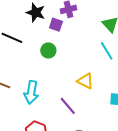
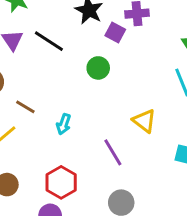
cyan arrow: (31, 92) -> (64, 124), size x0.6

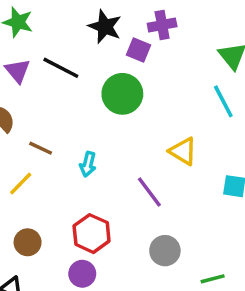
green circle: (98, 68) -> (122, 94), size x1.5

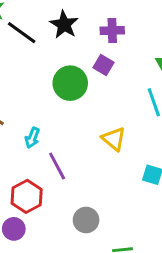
purple square: (138, 50) -> (104, 65), moved
black line: (61, 68) -> (22, 33), moved
purple line: (149, 192) -> (57, 166), moved

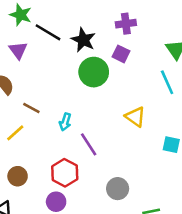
black star: (64, 25) -> (83, 40), moved

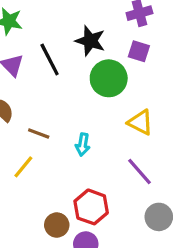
black line: (48, 32) -> (50, 60), moved, turned 40
yellow triangle: (135, 117) -> (140, 122), moved
purple line: (89, 144) -> (140, 172), moved
brown circle: (18, 176) -> (57, 225), moved

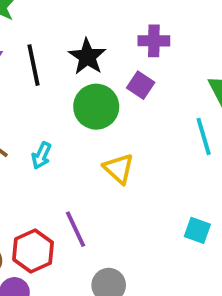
cyan arrow: (83, 145) -> (41, 156), moved
purple line: (140, 172) -> (75, 229), moved

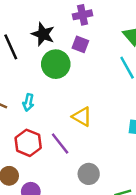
yellow triangle: (119, 169) -> (82, 117), moved
red hexagon: (33, 251) -> (28, 143), moved

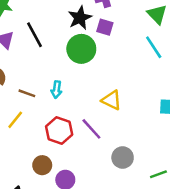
black star: (43, 34) -> (80, 18), moved, turned 30

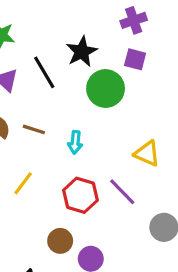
black star: (80, 18) -> (82, 52), moved
brown line: (27, 93) -> (34, 129), moved

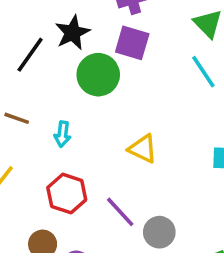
purple square: (135, 59) -> (132, 43), size x1.4
black line: (44, 72) -> (30, 55), turned 64
purple line: (122, 192) -> (120, 212), moved

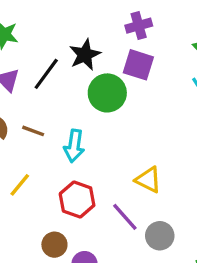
cyan arrow: (62, 134) -> (74, 146), size x1.4
yellow triangle: (143, 149) -> (148, 180), moved

